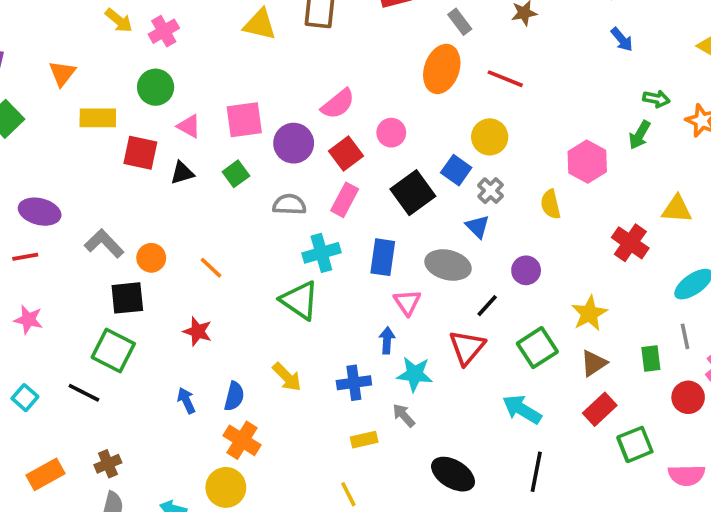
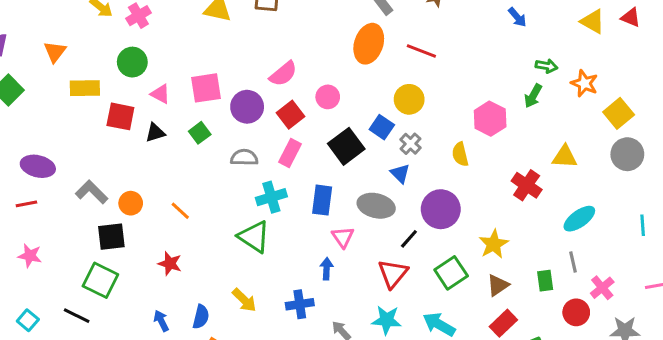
purple circle: (526, 270) -> (441, 209), size x1.6
cyan star: (415, 374) -> (387, 320), moved

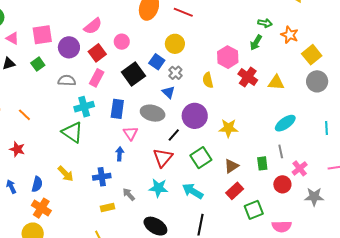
red cross: (527, 185) -> (248, 77), moved
yellow star: (494, 244) -> (228, 128), moved, turned 30

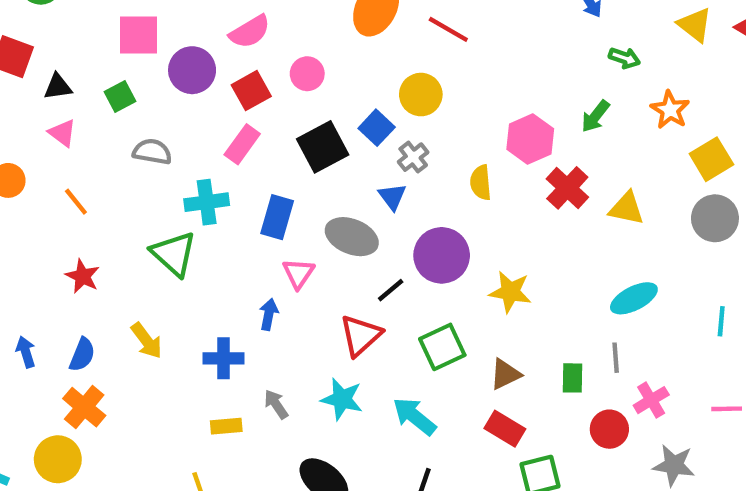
green arrow: (265, 23) -> (624, 58), moved
pink triangle: (12, 38) -> (62, 133), moved
gray semicircle: (67, 81) -> (152, 152), moved
red star: (17, 149) -> (83, 276), moved
red rectangle: (235, 191) -> (505, 429), turned 66

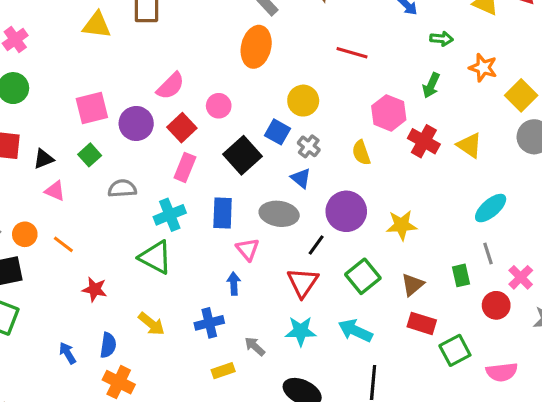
red line: (448, 29) -> (352, 53), moved
orange line: (76, 202) -> (63, 244), moved
yellow triangle: (627, 208) -> (469, 145), turned 36

